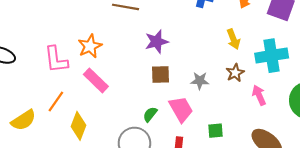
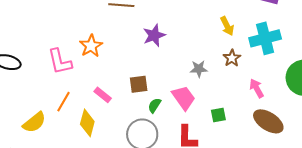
brown square: (160, 75) -> (139, 84), moved
pink rectangle: (96, 80) -> (103, 95), moved, size x0.7
pink arrow: (259, 95) -> (257, 88), moved

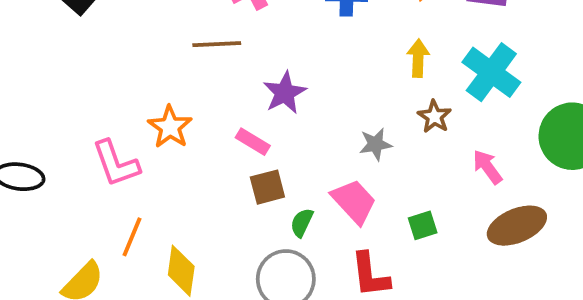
yellow arrow: (227, 26) -> (418, 58), turned -144
cyan cross: (265, 38) -> (491, 72), turned -32
pink rectangle: (103, 95) -> (253, 142), moved
brown ellipse: (268, 121) -> (517, 226), turned -48

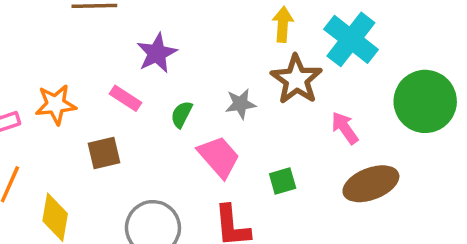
brown star: (434, 117) -> (296, 79), size x1.6
orange star: (170, 127) -> (56, 104), moved, turned 30
brown square: (267, 187) -> (104, 153), moved
green semicircle: (302, 223) -> (182, 114), moved

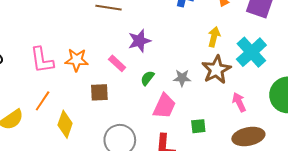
pink trapezoid: (219, 157) -> (164, 106), turned 56

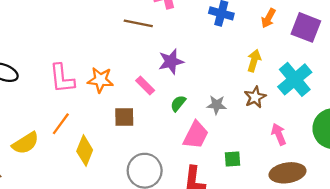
brown star: (216, 70) -> (255, 97), size x0.7

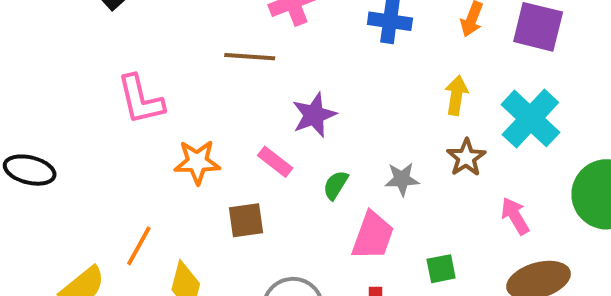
pink L-shape: (62, 78) -> (141, 100), moved

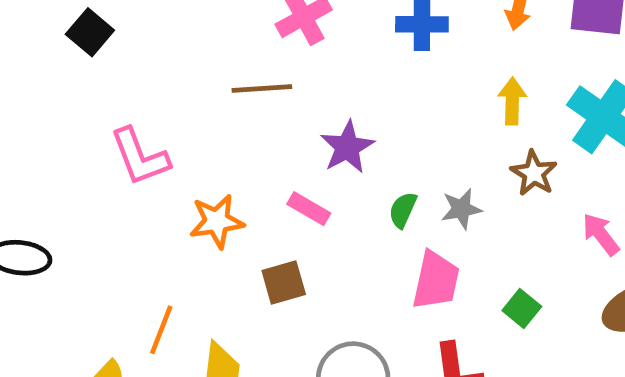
green semicircle: (336, 185) -> (403, 210), moved
green square: (441, 269) -> (522, 309), turned -32

